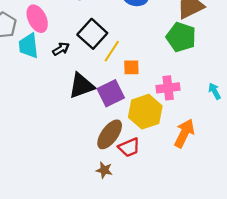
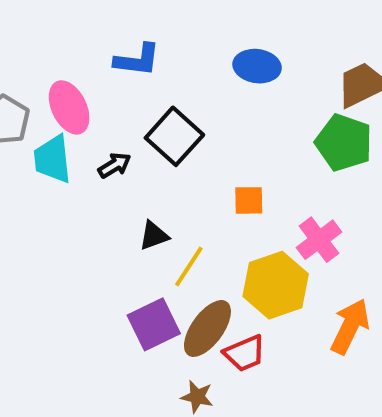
yellow line: (112, 51) -> (189, 267), moved
black triangle: (82, 86) -> (154, 236), size x0.6
pink cross: (168, 88) -> (319, 240), turned -30
purple square: (111, 93) -> (154, 324), moved

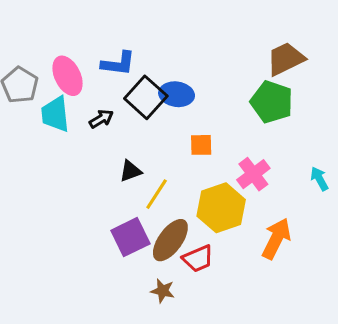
blue L-shape: (137, 60) -> (118, 64), moved
blue ellipse: (257, 66) -> (177, 94), moved

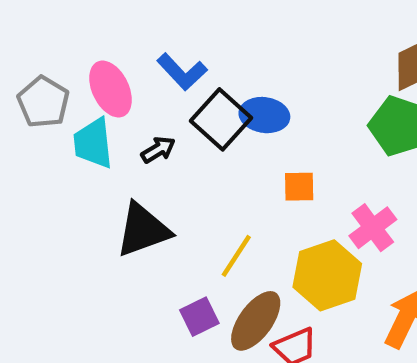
blue L-shape: (118, 64) -> (182, 72), turned 40
black triangle: (130, 171) -> (143, 230), moved, size x1.8
purple square: (130, 237) -> (199, 317), size x0.7

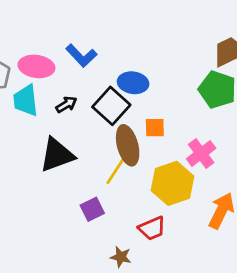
pink ellipse: (111, 89) -> (36, 66), turned -56
black square: (221, 119) -> (111, 106), moved
brown ellipse: (256, 321) -> (128, 145), moved, turned -51

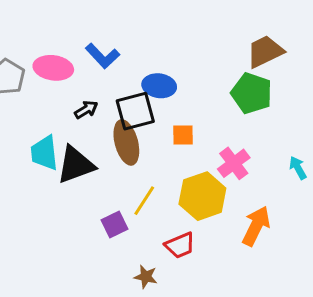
cyan trapezoid: (26, 100) -> (44, 153), moved
black square: (111, 106) -> (135, 111), turned 33
brown ellipse: (128, 145) -> (126, 142), moved
yellow line: (115, 171) -> (144, 201), moved

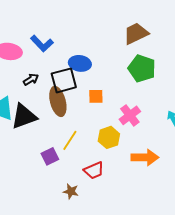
brown trapezoid: (265, 51) -> (136, 33), moved
yellow hexagon: (202, 196) -> (109, 137), size x0.7
orange arrow: (256, 226) -> (145, 157), turned 64

